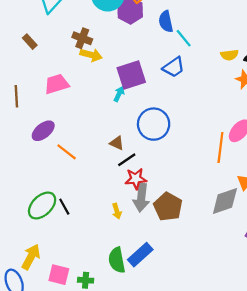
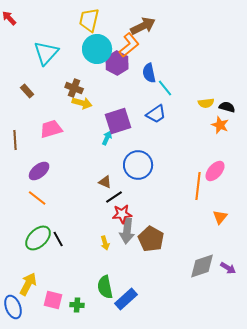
orange line: (67, 152) -> (37, 198), moved
gray diamond: (225, 201) -> (202, 266), moved
blue rectangle: (140, 255) -> (126, 299), moved

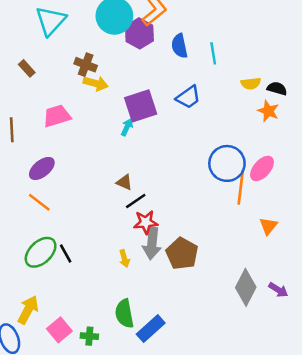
cyan line: (165, 88) -> (213, 53), moved, turned 30
blue circle: (138, 165) -> (227, 163), moved
gray diamond: (202, 266) -> (246, 287), turned -44
pink square: (53, 300) -> (59, 330), turned 36

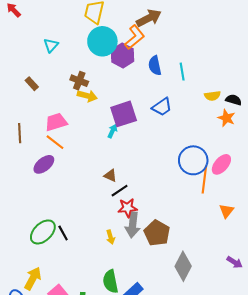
cyan triangle: (51, 21) -> (51, 45), size x0.6
orange line: (39, 202) -> (55, 142), moved
gray diamond: (246, 287) -> (183, 266), moved

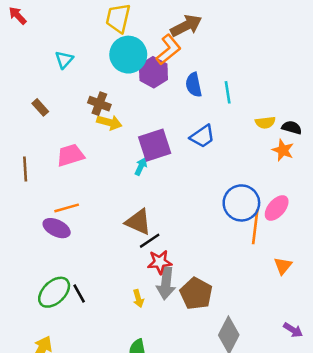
orange line: (55, 142) -> (67, 208), moved, turned -54
purple ellipse: (44, 164) -> (57, 228), moved, turned 65
brown triangle: (110, 175) -> (138, 222), size x1.6

